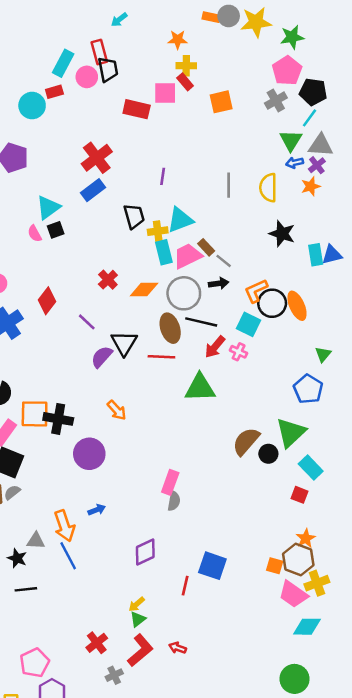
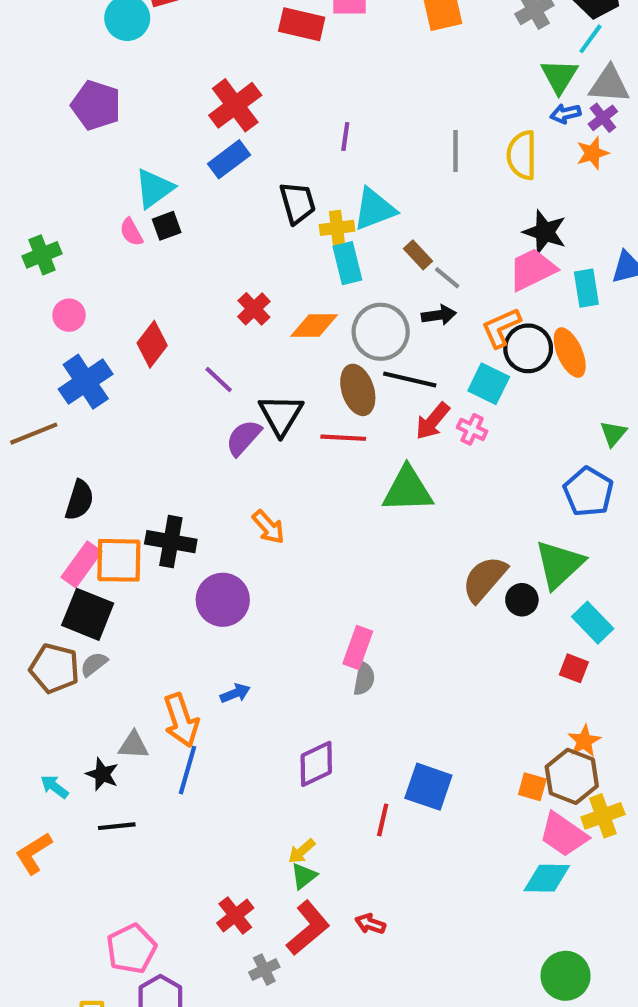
cyan rectangle: (316, 255) -> (586, 288), moved
pink trapezoid: (188, 256) -> (532, 269), moved
orange square: (35, 414) -> (119, 560), moved
blue line: (68, 556) -> (187, 770), turned 44
cyan diamond: (307, 627) -> (547, 878), moved

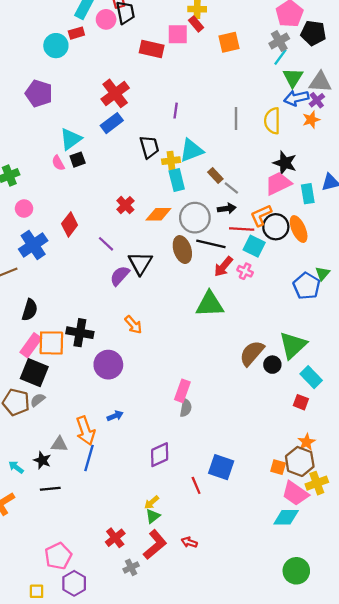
cyan line: (590, 39) -> (280, 57), moved
blue arrow: (566, 114) -> (296, 98), size x1.5
red line: (343, 438) -> (242, 229), moved
blue pentagon: (588, 492) -> (307, 286), moved
red line: (383, 820) -> (196, 485), turned -36

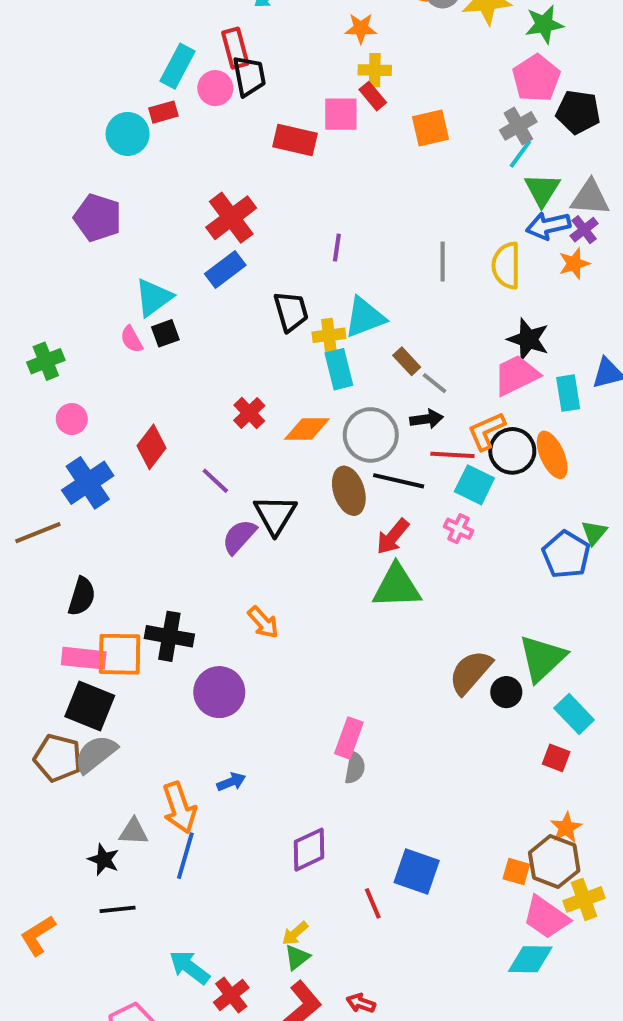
red arrow: (223, 267) -> (393, 537), moved
pink rectangle: (31, 345) -> (84, 658), turned 60
gray semicircle: (38, 400) -> (96, 754), size x1.6
cyan arrow: (16, 467) -> (189, 967), moved, size x1.5

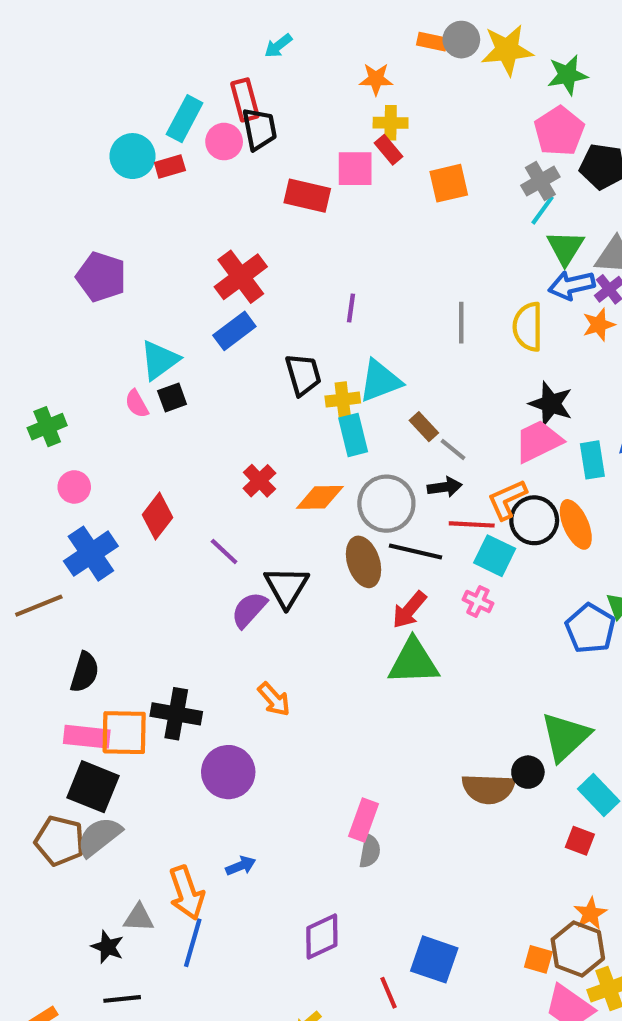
cyan circle: (128, 134) -> (133, 156), moved
brown semicircle: (470, 672) -> (488, 789), moved, turned -129

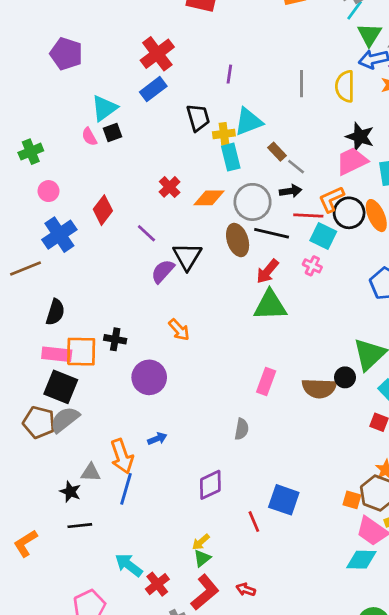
black cross: (176, 714) -> (115, 339), size x0.7
pink rectangle: (364, 820) -> (266, 381), moved

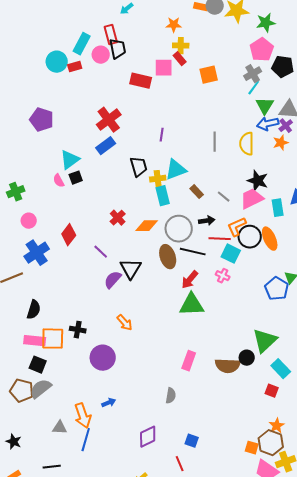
gray line: (296, 167) -> (224, 197), moved
black square: (61, 387) -> (38, 365), size x0.7
black star: (70, 492) -> (14, 442), moved
blue square: (284, 500) -> (192, 441), moved, size x0.6

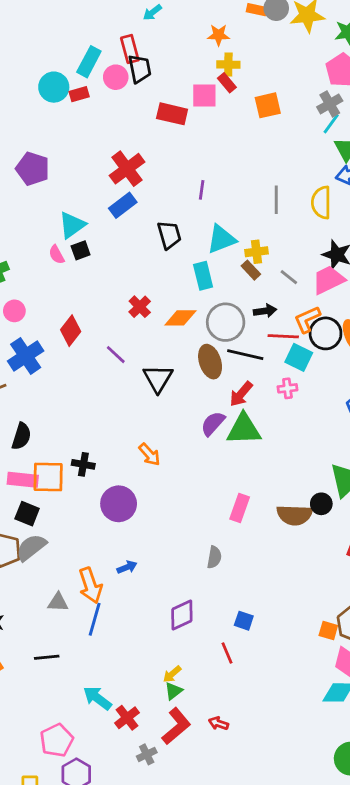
yellow cross: (158, 179) -> (257, 252), moved
pink cross: (223, 276) -> (287, 388), turned -32
purple semicircle: (113, 280) -> (213, 424), moved

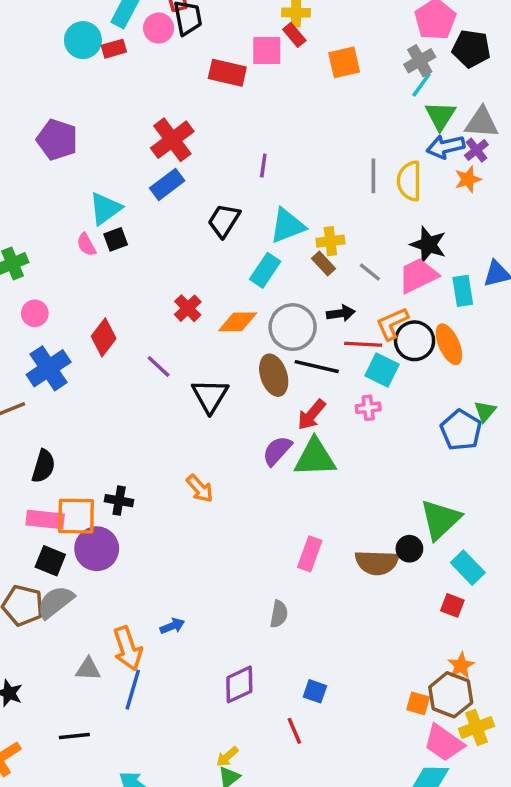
gray line: (276, 200) -> (373, 176), moved
black trapezoid: (169, 235) -> (224, 221), turned -132
cyan rectangle: (203, 276) -> (265, 270), turned 48
purple circle: (119, 504) -> (97, 549), moved

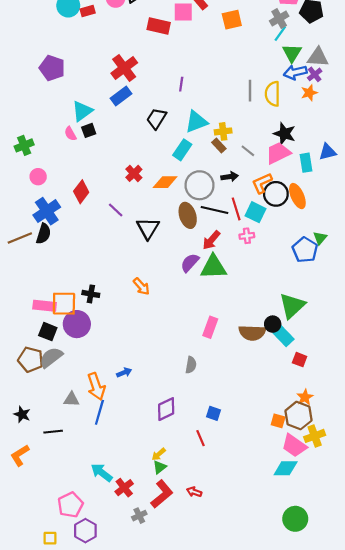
red line: (363, 344) -> (236, 209), moved, turned 70
black semicircle: (43, 466) -> (43, 234), moved
cyan rectangle: (468, 568) -> (283, 336), moved
black line: (74, 736) -> (53, 432), moved

